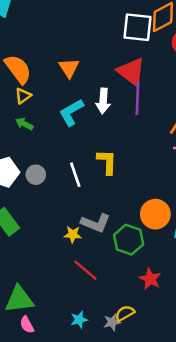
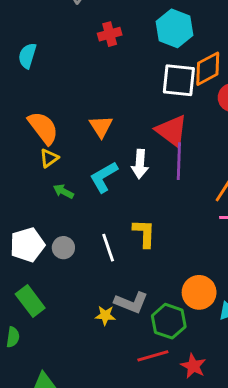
green arrow: (24, 124) -> (63, 191), moved
red line: (85, 270) -> (153, 356), moved, turned -56

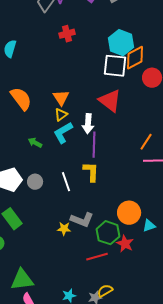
cyan hexagon: (175, 28) -> (121, 43), moved
yellow triangle: (49, 158) -> (61, 115), moved
purple line: (179, 161) -> (94, 145), moved
red star: (193, 366) -> (125, 244), moved

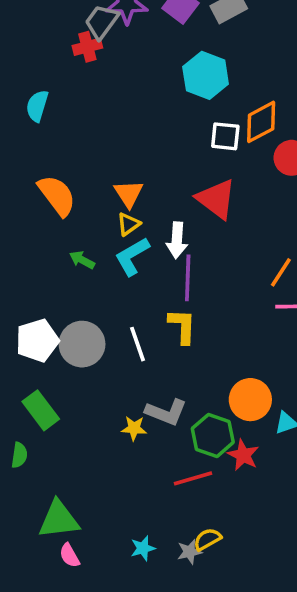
red cross: (67, 34) -> (87, 47), moved
cyan hexagon: (121, 43) -> (206, 75), moved
white square: (115, 66) -> (225, 136), size x0.7
green arrow: (35, 143) -> (82, 260), moved
gray circle: (35, 182) -> (82, 344), size x1.6

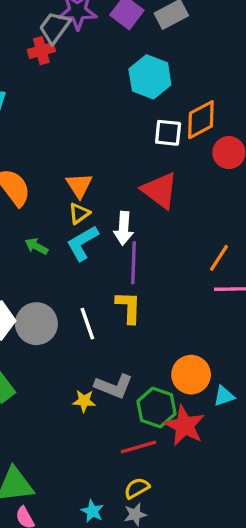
red star: (243, 455) -> (184, 426), size x1.4
yellow semicircle: (207, 539) -> (137, 488), moved
cyan star: (143, 548) -> (92, 511), turned -30

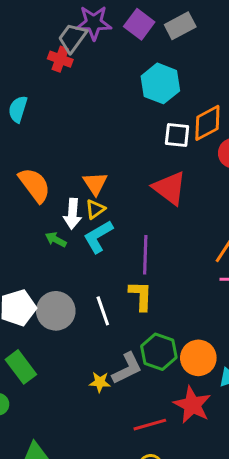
red cross: (41, 51) -> (60, 59), turned 35
white arrow: (124, 228) -> (72, 214), moved
gray L-shape: (114, 386) -> (127, 368), turned -48
green hexagon: (156, 408) -> (159, 352), moved

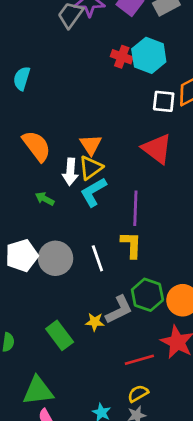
red cross: (60, 59) -> (122, 57), moved
yellow triangle: (95, 209) -> (91, 168), size x1.4
green arrow: (56, 240) -> (45, 199), moved
green rectangle: (21, 367) -> (60, 335), moved

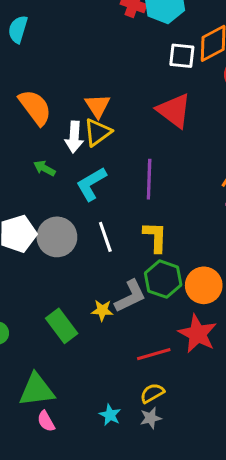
cyan L-shape: (93, 192) -> (91, 184), moved
yellow L-shape: (131, 245) -> (155, 237), moved

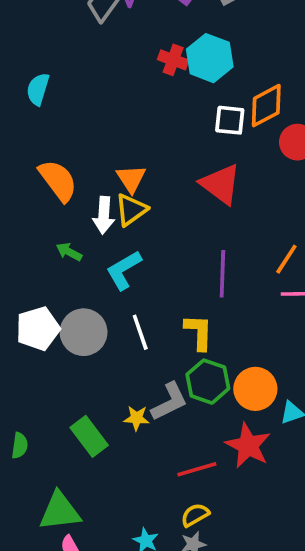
purple line: (149, 179) -> (222, 274), moved

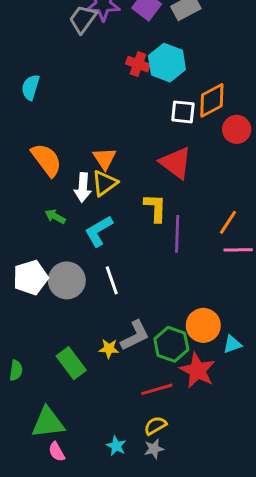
yellow L-shape: (199, 332) -> (155, 208), moved
green hexagon: (208, 382) -> (171, 344), moved

